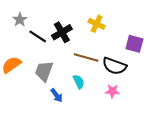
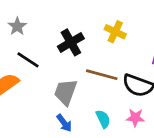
black line: (38, 36) -> (28, 60), moved
gray trapezoid: (44, 71) -> (66, 92), moved
cyan semicircle: (79, 82) -> (103, 119), moved

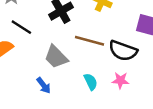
gray trapezoid: (66, 92) -> (56, 57), turned -65
blue arrow: (64, 123) -> (44, 85), moved

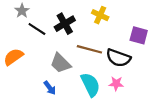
black line: (21, 27) -> (37, 29), moved
cyan semicircle: (91, 82) -> (90, 85), size x1.6

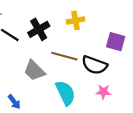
yellow cross: (100, 15) -> (76, 20), turned -35
pink star: (116, 84) -> (103, 92), moved
blue arrow: (50, 88) -> (14, 102), moved

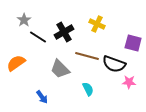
yellow cross: (76, 20) -> (97, 24), turned 35
pink star: (103, 92) -> (129, 82), moved
cyan semicircle: (65, 93) -> (88, 89), size x0.6

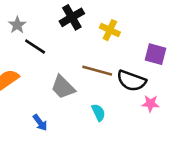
black cross: (64, 32) -> (72, 17), moved

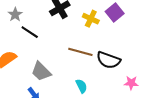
purple square: (156, 54) -> (115, 12), moved, turned 36
gray trapezoid: (63, 87) -> (41, 72), moved
pink star: (150, 104) -> (131, 83), moved

